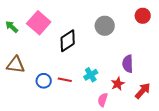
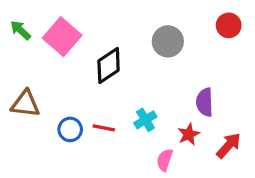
green arrow: (12, 27) -> (21, 30), moved

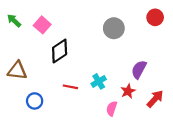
pink square: (62, 37) -> (42, 25), size x0.7
black diamond: (109, 65) -> (60, 51), moved
purple semicircle: (205, 102) -> (139, 69), turned 30
blue circle: (70, 129) -> (35, 101), moved

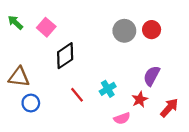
red circle: (155, 17) -> (152, 30), moved
red line: (70, 87) -> (77, 95), turned 40
blue circle: (35, 101) -> (31, 103), moved
pink semicircle: (112, 109) -> (122, 118), turned -128

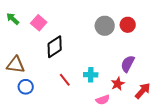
cyan cross: (108, 89) -> (91, 75), turned 32

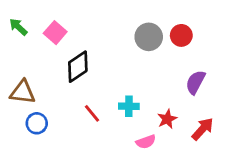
purple semicircle: (128, 64) -> (195, 82), moved

